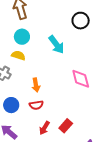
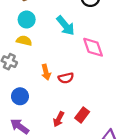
pink diamond: (81, 79) -> (93, 47), moved
red semicircle: (36, 105) -> (66, 78), moved

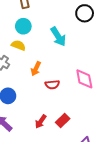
pink diamond: (93, 47) -> (84, 79), moved
orange arrow: (46, 72) -> (36, 69), moved, turned 32

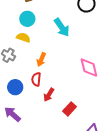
red semicircle: (52, 85) -> (36, 79), moved, turned 104
red arrow: (41, 121) -> (49, 95), moved

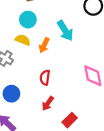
orange arrow: (41, 60) -> (44, 45), moved
red semicircle: (36, 79) -> (45, 78), moved

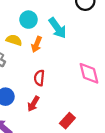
cyan circle: (28, 20) -> (28, 20), moved
red arrow: (48, 103) -> (33, 104), moved

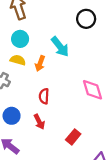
cyan circle: (28, 20) -> (20, 39), moved
red arrow: (33, 104) -> (39, 122), turned -56

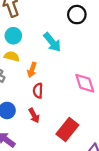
orange arrow: (40, 63) -> (32, 70), moved
red rectangle: (73, 137) -> (67, 129), size x1.5

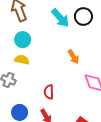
cyan arrow: (52, 42) -> (60, 18), moved
orange arrow: (32, 70) -> (74, 57), moved, turned -48

